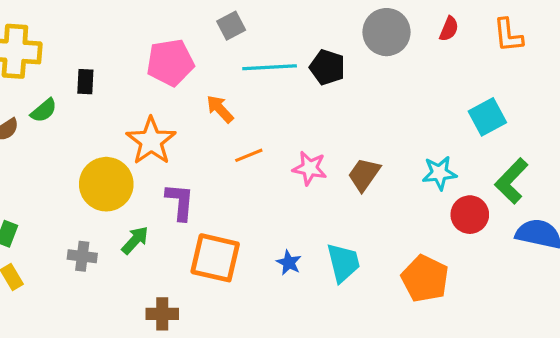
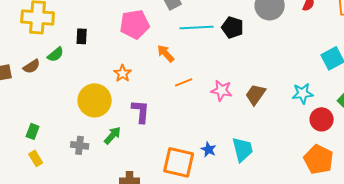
orange star: (151, 141) -> (123, 73), size x0.6
orange square: (215, 258) -> (179, 162), moved
orange pentagon: (425, 279) -> (319, 159), moved

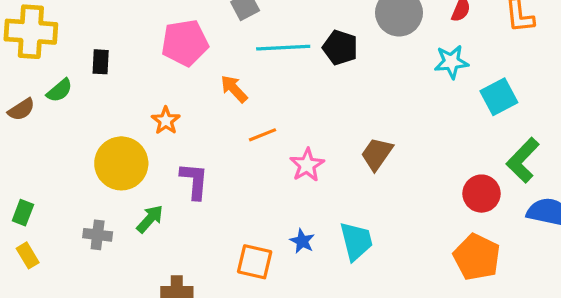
pink star: (222, 90) -> (307, 165), moved, turned 30
cyan star: (303, 93) -> (451, 62), moved
orange square: (179, 162) -> (255, 262), size x0.7

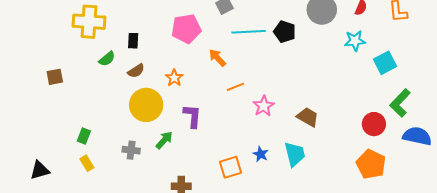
brown semicircle: (21, 109) -> (136, 71), moved
brown trapezoid: (377, 154) -> (308, 117), moved, turned 85
orange square: (255, 262) -> (230, 167), turned -30

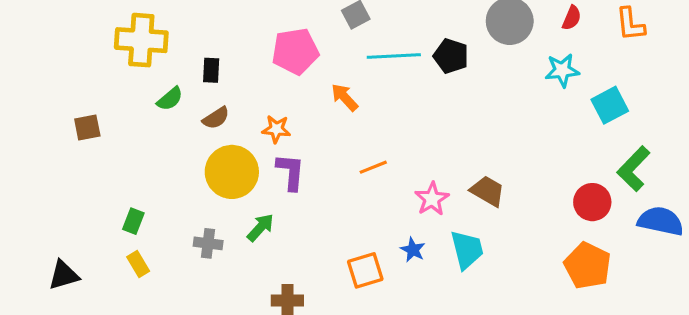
orange star: (174, 78) -> (276, 129), turned -30
orange line: (235, 87) -> (373, 167), moved
pink star: (264, 106) -> (432, 199), moved
purple L-shape: (192, 116) -> (291, 172), moved

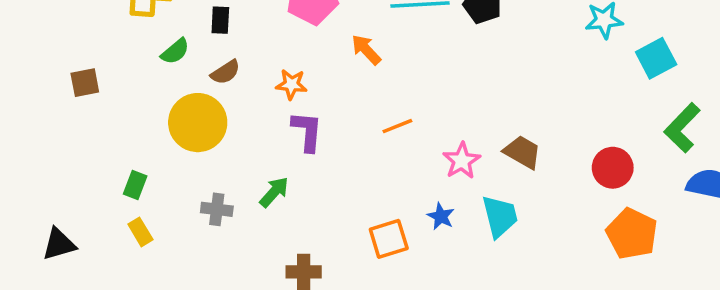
yellow circle: (232, 172) -> (198, 123), moved
red circle: (592, 202) -> (613, 168), moved

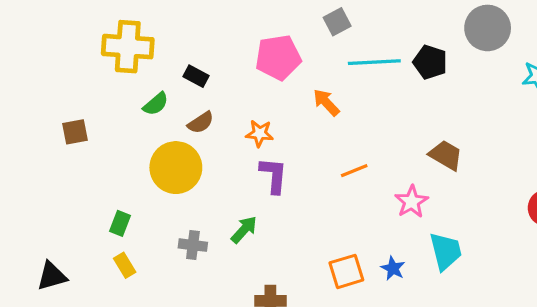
black rectangle: (220, 20) -> (196, 76), turned -65
brown trapezoid: (522, 152) -> (446, 155), moved
blue star: (441, 216) -> (393, 268), moved

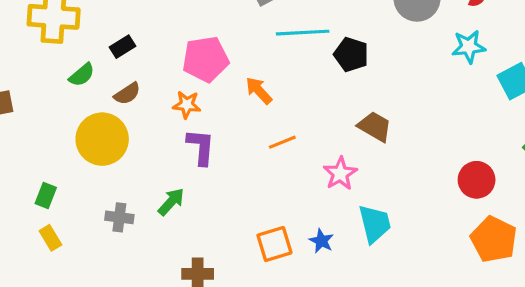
pink pentagon: (278, 57) -> (206, 59), moved
black pentagon: (430, 62) -> (351, 54), moved
black rectangle: (196, 76) -> (123, 47), turned -60
orange arrow: (326, 102) -> (259, 91), moved

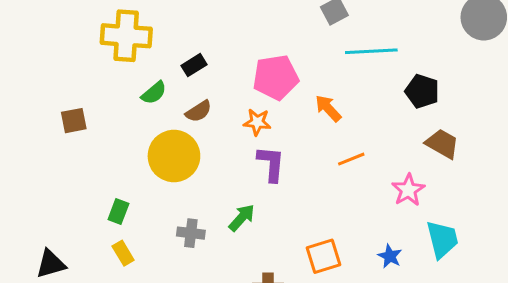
black pentagon: (351, 54) -> (422, 91), moved
orange square: (274, 244) -> (323, 256), moved

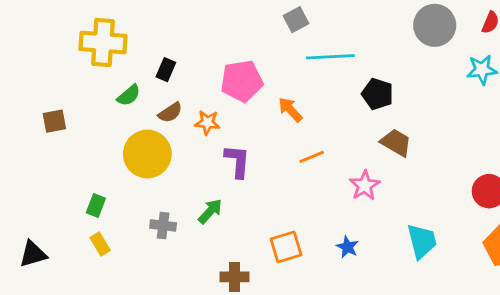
black rectangle: (194, 65) -> (166, 70), turned -35
orange star: (257, 122) -> (207, 123), moved
cyan trapezoid: (442, 239) -> (422, 241), moved

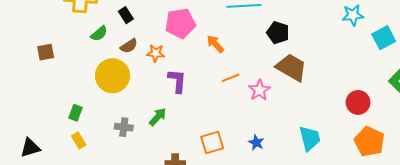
black rectangle: (166, 70) -> (126, 15), turned -56
brown trapezoid: (396, 143) -> (291, 68), size x1.4
pink star: (365, 185) -> (259, 90), moved

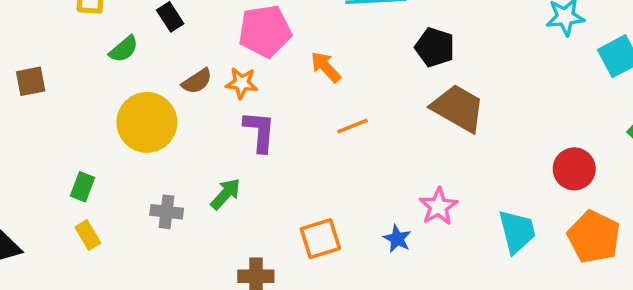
brown semicircle: (129, 46) -> (197, 81), moved
orange star: (156, 53) -> (242, 83), moved
pink star: (259, 90) -> (438, 206), moved
cyan trapezoid: (310, 138) -> (517, 231), moved

